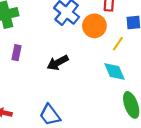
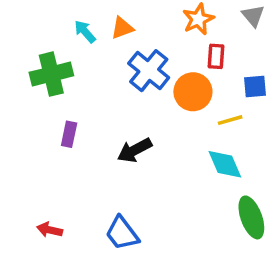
yellow line: (118, 44) -> (230, 120), turned 40

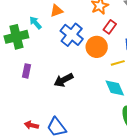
cyan arrow: (85, 32) -> (35, 23), moved
red rectangle: (216, 56) -> (110, 27), turned 32
red arrow: (50, 230) -> (31, 125), moved

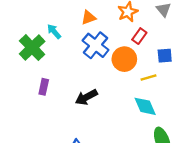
orange triangle: (57, 11) -> (89, 18), moved
green cross: (16, 37) -> (32, 48), turned -30

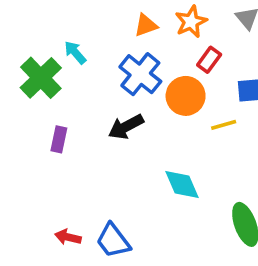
orange triangle: (89, 18) -> (146, 25), moved
black arrow: (86, 97) -> (126, 127), moved
cyan diamond: (145, 106) -> (182, 185), moved

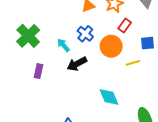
cyan arrow: (75, 52) -> (63, 45), moved
blue cross: (140, 74) -> (85, 34), size x0.7

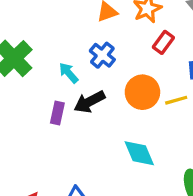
orange circle: (111, 46) -> (142, 92), moved
purple rectangle: (39, 71) -> (57, 113), moved

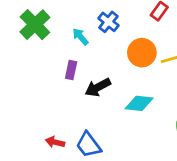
black arrow: (89, 102) -> (98, 87), moved
cyan diamond: (139, 153) -> (139, 103), turned -60

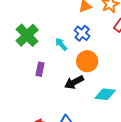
orange circle: (142, 53) -> (87, 61), moved
purple rectangle: (71, 70) -> (40, 69), moved

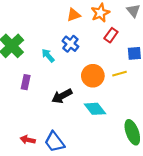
orange circle: (87, 61) -> (93, 76), moved
cyan diamond: (105, 94) -> (95, 109), turned 45

